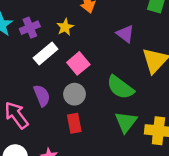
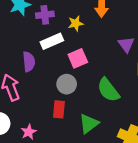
purple semicircle: (42, 96) -> (29, 62), moved
green triangle: (126, 122) -> (89, 124), moved

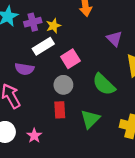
yellow star: (76, 23) -> (53, 26), moved
purple semicircle: (29, 62) -> (24, 69), turned 114

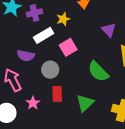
yellow star: (53, 26) -> (63, 19), moved
gray circle: (63, 85) -> (50, 70), moved
pink star: (34, 136) -> (33, 103), moved

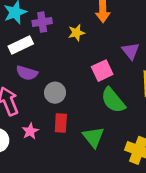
white rectangle: (44, 35) -> (21, 45), moved
pink square: (68, 47) -> (102, 71), moved
green triangle: (85, 103) -> (93, 137), turned -30

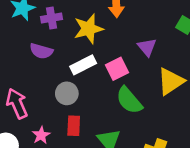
yellow star: (76, 33) -> (89, 29), size x1.6
white rectangle: (21, 45) -> (83, 65), moved
purple semicircle: (27, 73) -> (41, 51), moved

